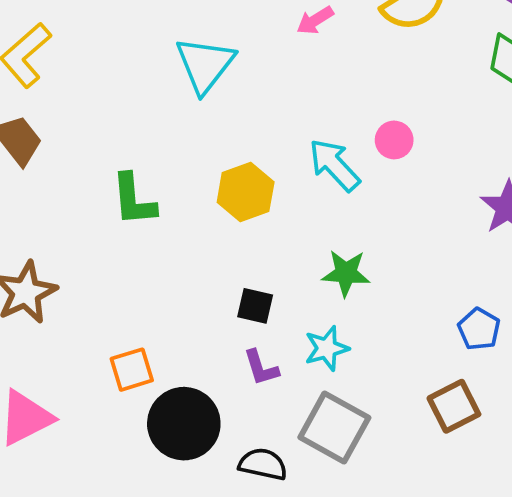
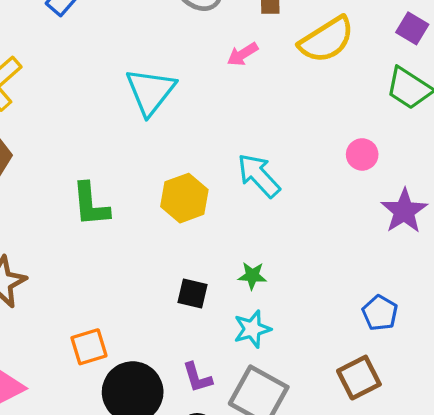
pink circle: (394, 140) -> (362, 154), moved
green star: (346, 273) -> (252, 276), moved, size x0.7
purple L-shape: (261, 368) -> (197, 378), moved

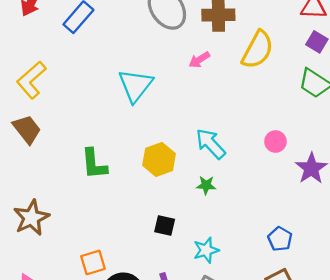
yellow semicircle: (327, 40) -> (258, 50), turned -30
pink circle: (362, 154) -> (276, 142), moved
green star: (252, 276) -> (206, 185), moved
blue pentagon: (380, 313) -> (280, 239), moved

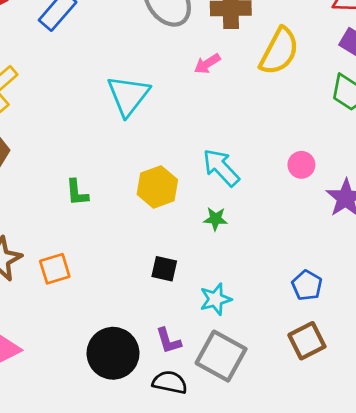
green L-shape: (94, 164) -> (77, 193), size x0.7
orange square: (93, 262) -> (55, 269), moved

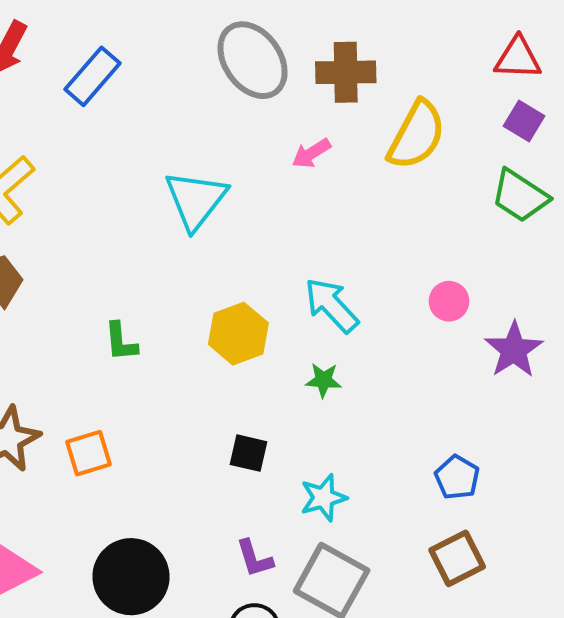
black circle: (113, 353) -> (131, 577), moved

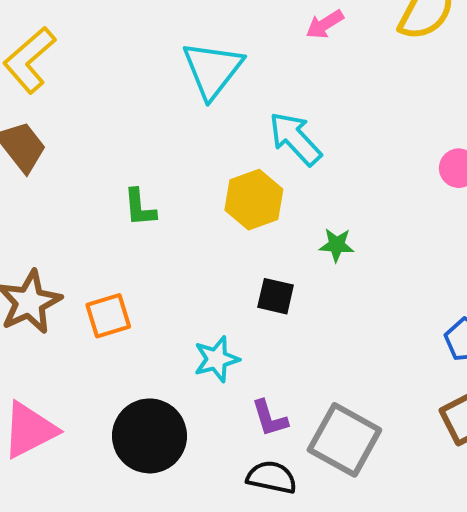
cyan arrow: (332, 305) -> (295, 139), moved
black square: (248, 453) -> (276, 296), moved
cyan star: (323, 498) -> (216, 359), moved

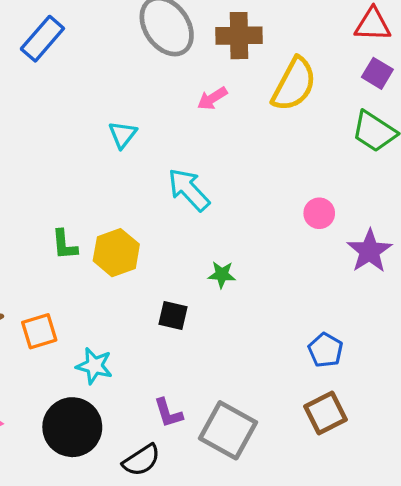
cyan triangle: (213, 70) -> (123, 135), size x0.6
yellow hexagon: (254, 200) -> (116, 253), moved
cyan star: (216, 359) -> (94, 366), moved, turned 30
black semicircle: (272, 477) -> (142, 460), moved, turned 135

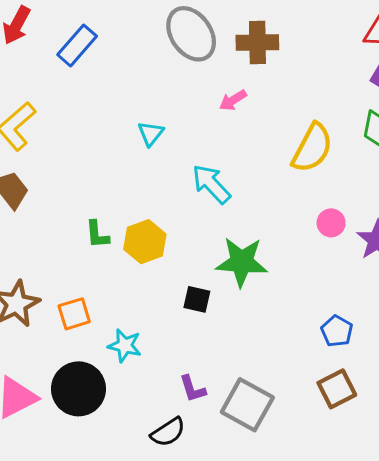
yellow semicircle: (294, 84) -> (312, 148), moved
pink circle: (319, 213) -> (331, 223), moved
green star: (222, 275) -> (242, 262), size x2.0
black circle: (72, 427) -> (79, 389), moved

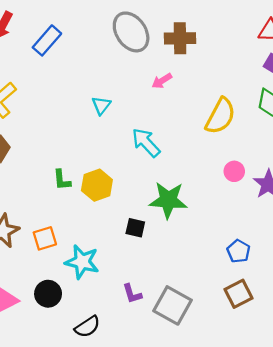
cyan star: (125, 346) -> (82, 262), size x1.4
black circle: (79, 389) -> (48, 294), size x0.7
black semicircle: (168, 432) -> (87, 327), moved

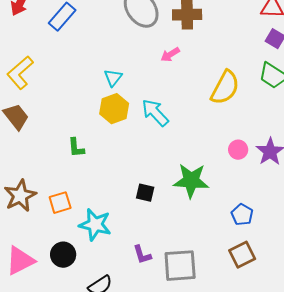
pink circle: (234, 171) -> (238, 150), moved
yellow hexagon: (97, 185) -> (114, 109), moved
green star: (168, 200) -> (191, 181), moved
gray square: (173, 305) -> (180, 266), turned -33

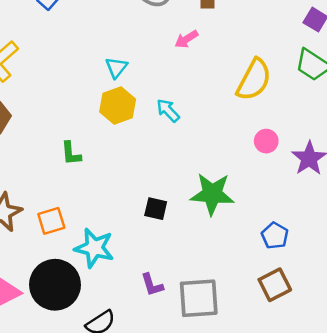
cyan arrow: (155, 113) -> (168, 110), size x0.7
pink circle: (238, 150) -> (266, 141), moved
black circle: (63, 255) -> (55, 285), size x1.6

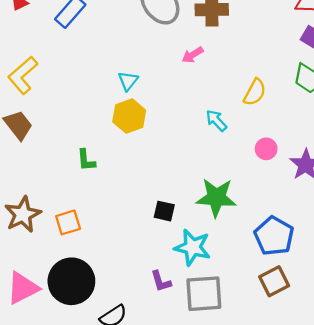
yellow semicircle: (254, 80) -> (255, 92), size x0.7
cyan arrow: (168, 110) -> (216, 121), moved
blue pentagon: (275, 236) -> (274, 236), size x1.6
cyan star: (94, 248) -> (193, 247), moved

